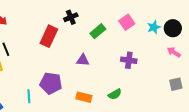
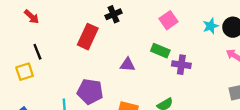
pink square: (127, 22) -> (169, 20), moved
green rectangle: (98, 31) -> (160, 51), moved, turned 63

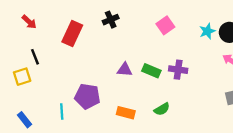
red rectangle: (88, 37) -> (72, 34), moved
green rectangle: (160, 51) -> (151, 71), moved

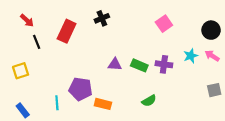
pink square: (165, 25) -> (164, 24), moved
cyan star: (207, 31) -> (191, 56), moved
black line: (35, 57) -> (37, 42), moved
orange rectangle: (126, 113) -> (103, 104), moved

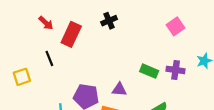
red arrow: (27, 20) -> (46, 23), moved
black line: (37, 42) -> (49, 58), moved
purple triangle: (115, 64) -> (119, 89), moved

